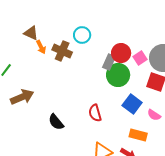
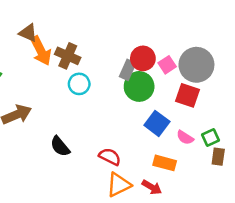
cyan circle: (82, 35) -> (79, 84), moved
orange arrow: (41, 47) -> (41, 51), size x1.6
red semicircle: (95, 113) -> (110, 157), moved, turned 132

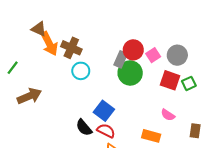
gray circle: (196, 65) -> (177, 55), size x0.7
blue square: (157, 123) -> (104, 111), moved
green square: (210, 137) -> (189, 83), moved
black semicircle: (60, 146) -> (84, 128), moved

